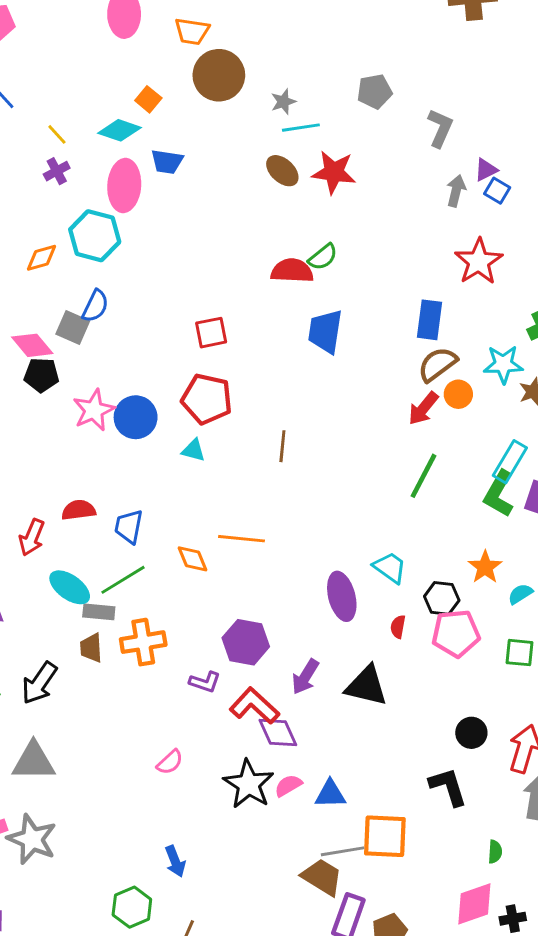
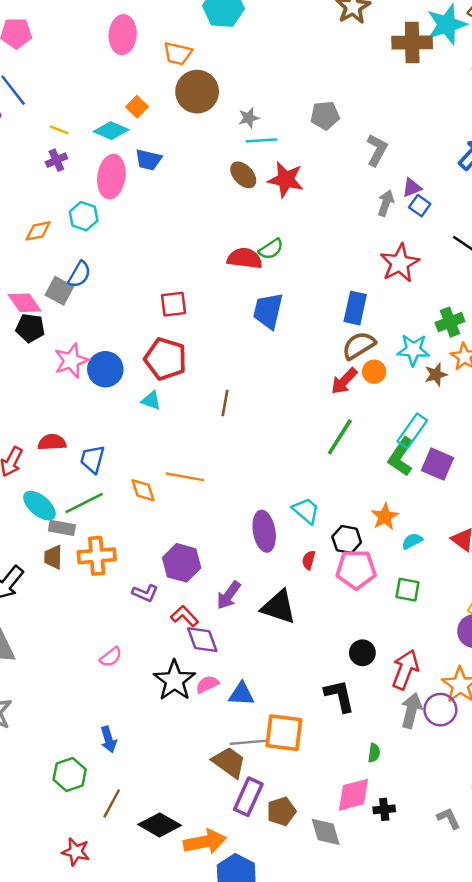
yellow line: (57, 134) -> (59, 130), turned -30
cyan hexagon: (95, 236) -> (84, 216), size x0.7
red L-shape: (254, 706) -> (185, 616), size x0.7

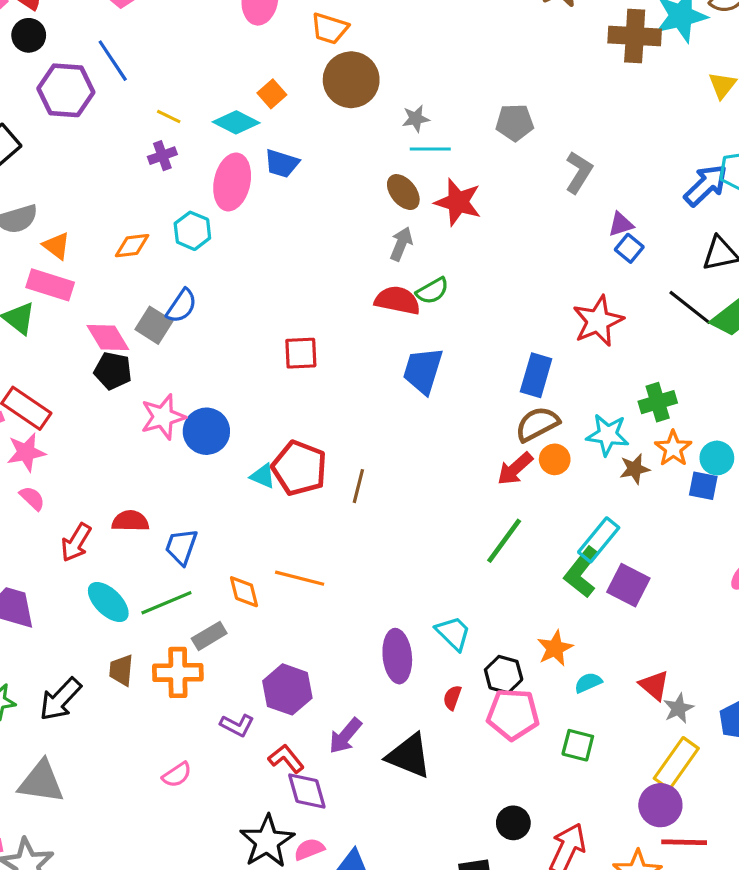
gray arrow: (386, 203) -> (401, 244), moved
red pentagon: (166, 359) -> (299, 468), moved
gray rectangle: (62, 528) -> (209, 636), moved, turned -45
pink semicircle: (111, 657) -> (177, 775), moved

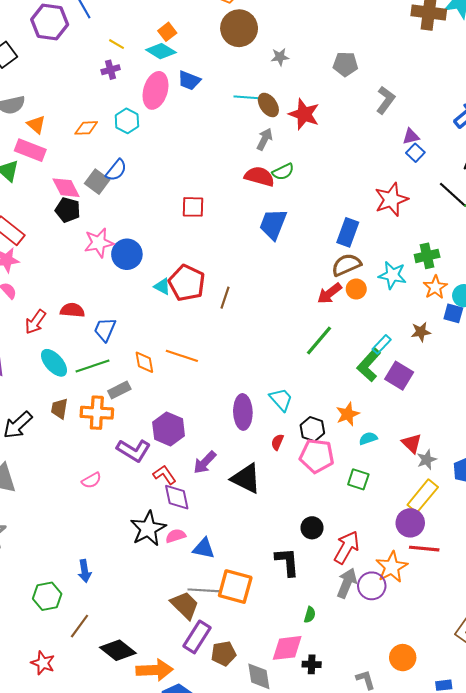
orange square: (272, 94) -> (167, 32), moved
cyan line: (430, 149) -> (247, 97), moved
brown star: (635, 469) -> (421, 332), moved
cyan rectangle: (599, 540) -> (382, 344), size x0.7
purple L-shape: (237, 725) -> (134, 450), size x1.5

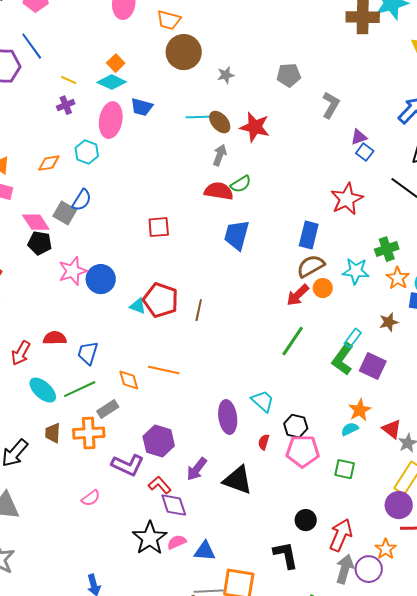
orange star: (348, 414) -> (360, 410), moved
orange star: (392, 567) -> (386, 549), size x0.7

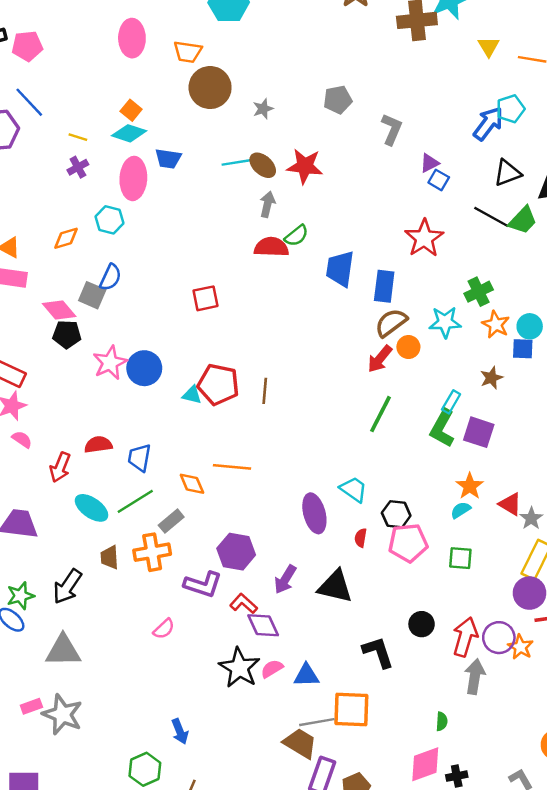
blue trapezoid: (237, 235) -> (340, 269), moved
black L-shape: (286, 555) -> (378, 652), moved
purple circle: (369, 569) -> (499, 638), moved

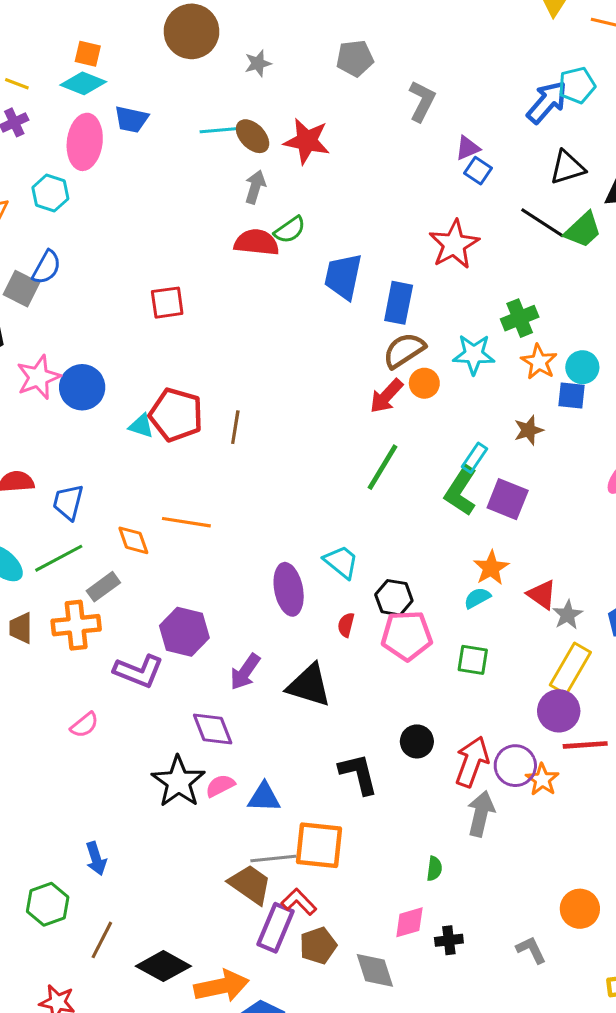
orange square: (131, 110) -> (88, 54), turned -30
red L-shape: (244, 604) -> (299, 902), moved
pink diamond: (425, 764) -> (409, 922), size x0.7

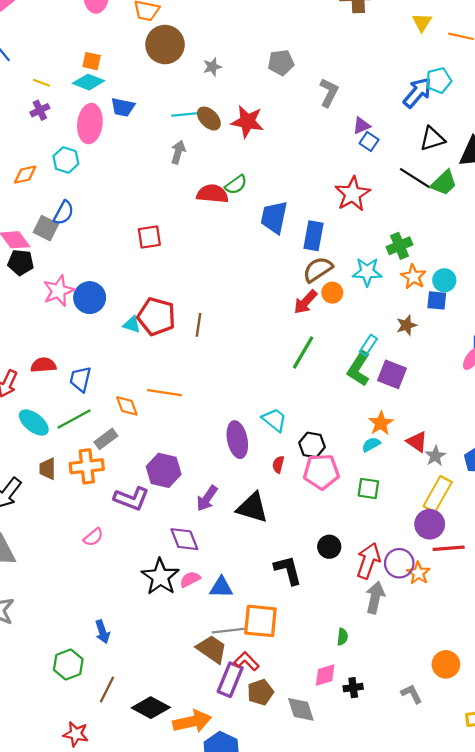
gray arrow: (255, 187) -> (178, 152), moved

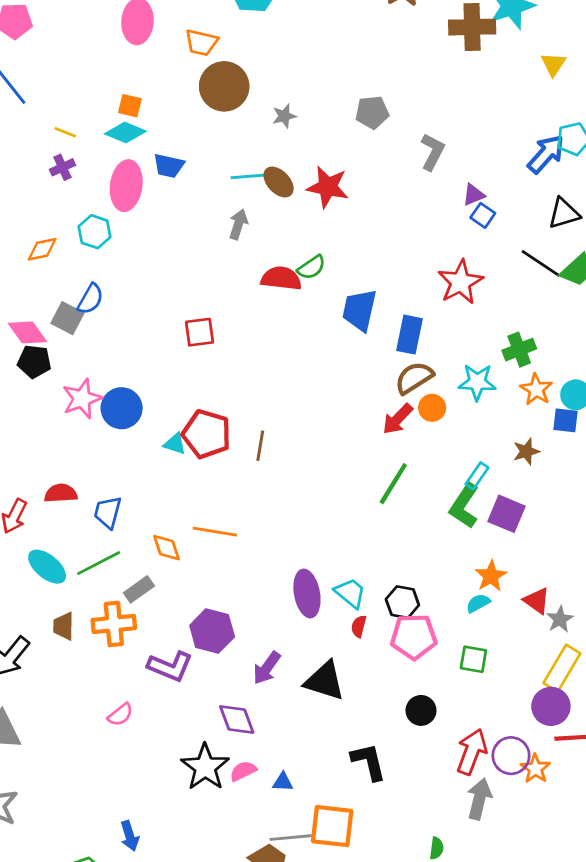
cyan trapezoid: (274, 420) -> (350, 593), moved
black circle: (329, 547) -> (421, 710), moved
blue triangle: (221, 587) -> (283, 782), size x0.7

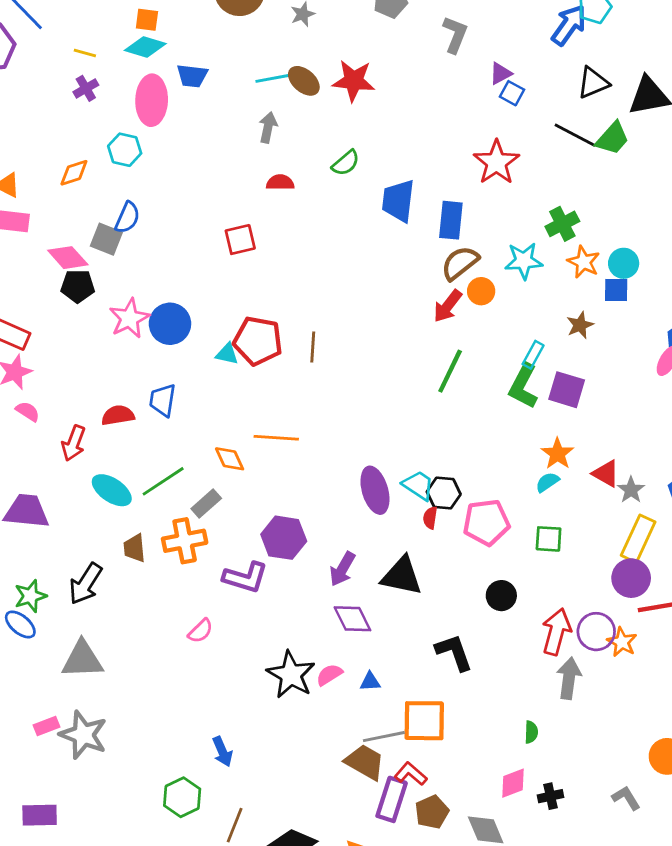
red semicircle: (281, 278) -> (280, 182), moved, size x0.7
blue trapezoid: (108, 512) -> (163, 400), moved
black hexagon: (402, 602) -> (444, 493), moved
purple diamond: (237, 720) -> (352, 619), moved

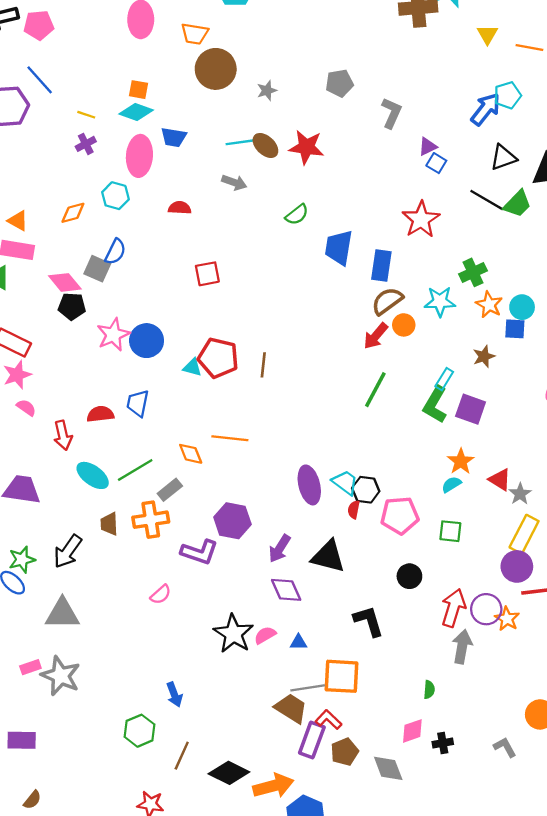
gray arrow: (268, 127) -> (234, 182), turned 95
red semicircle: (280, 182) -> (180, 208), moved
red arrow: (74, 443) -> (63, 435), turned -36

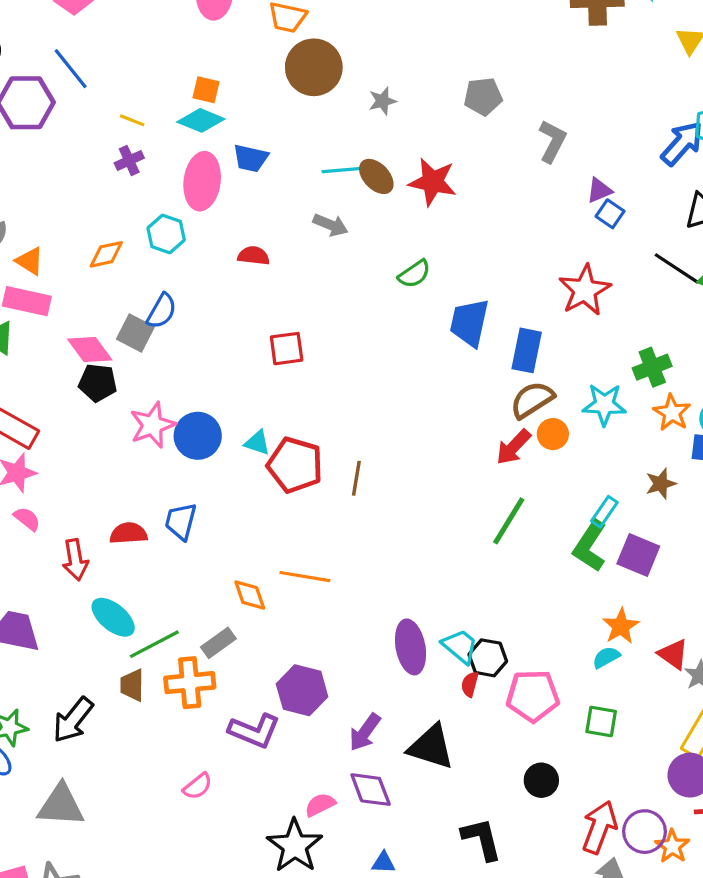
cyan triangle: (192, 367) -> (257, 443), moved
green line: (135, 470) -> (154, 644), moved
pink semicircle: (265, 635) -> (320, 805), moved

